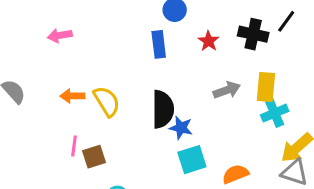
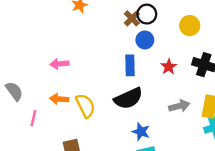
pink arrow: (60, 35) -> (59, 64), moved
black semicircle: (163, 109) -> (128, 98), moved, turned 60
pink line: (74, 146) -> (33, 118), moved

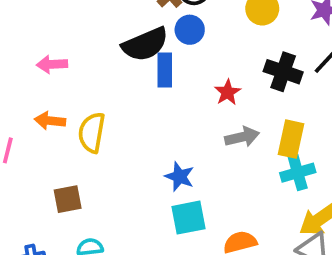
red star: (169, 67) -> (227, 92), moved
black semicircle: (128, 98) -> (145, 44), moved
yellow semicircle: (85, 106) -> (92, 133), turned -145

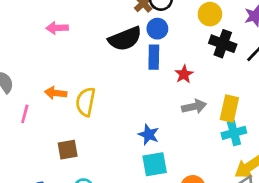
pink arrow: (52, 64) -> (57, 28), moved
blue rectangle: (165, 70) -> (154, 57), moved
black cross: (283, 72) -> (223, 44), moved

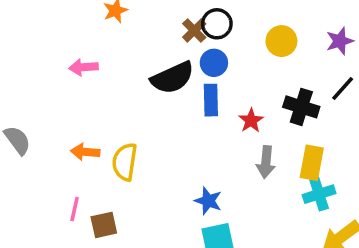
black cross: (223, 44) -> (301, 107), moved
gray arrow: (194, 107) -> (266, 162), turned 110
pink line: (25, 114) -> (75, 209), moved

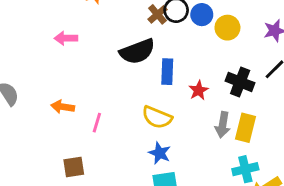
blue circle: (214, 63) -> (202, 15), moved
yellow semicircle: (125, 162) -> (157, 117), moved, turned -80
gray arrow: (266, 162) -> (223, 125), moved
cyan cross: (319, 194) -> (245, 169), moved
pink line: (75, 209) -> (97, 123), moved

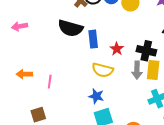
black semicircle: (137, 51) -> (70, 28), turned 45
black cross: (240, 82) -> (146, 51), moved
yellow semicircle: (157, 117) -> (103, 70), moved

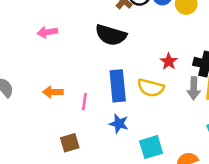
blue rectangle: (93, 39) -> (118, 86), moved, size x1.4
blue star: (96, 96) -> (119, 124), moved

